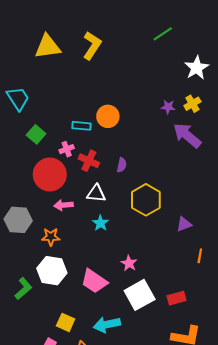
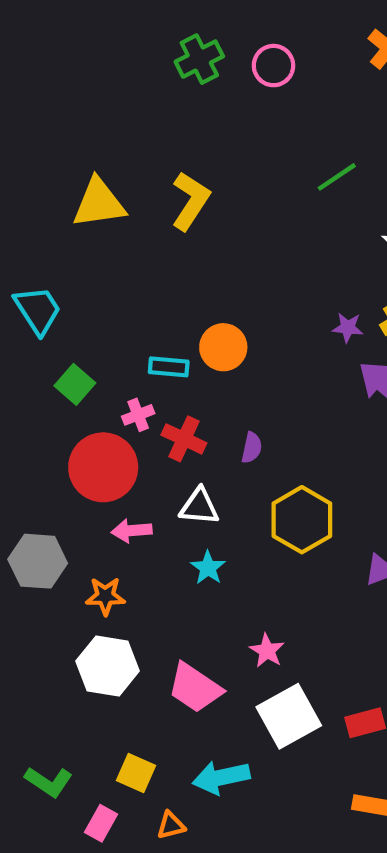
green L-shape: (23, 289) -> (49, 782), moved, turned 75

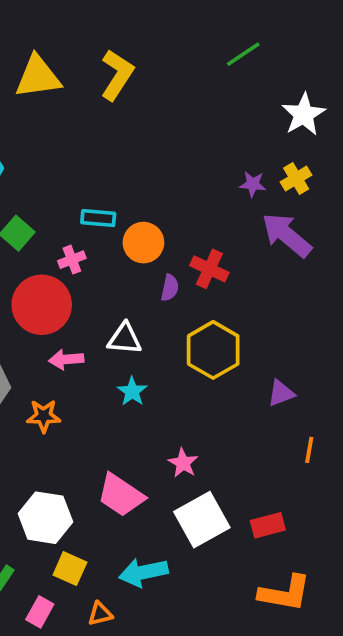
orange circle: (223, 347) -> (143, 243), moved
red cross: (184, 439) -> (209, 269), moved
white hexagon: (108, 666) -> (45, 518), moved

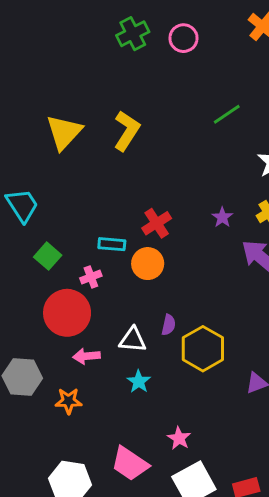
yellow triangle: (38, 77) -> (64, 132), turned -39
purple star: (253, 184) -> (222, 217), moved, turned 30
red cross: (209, 269) -> (157, 223), moved, turned 32
purple semicircle: (170, 288) -> (169, 325), moved

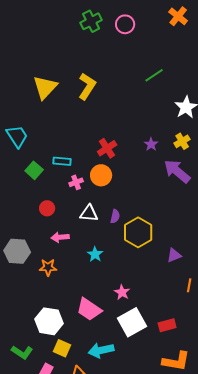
cyan rectangle: (112, 244) -> (62, 161), moved
pink cross: (91, 277) -> (76, 182), moved
red circle: (67, 313) -> (47, 208), size x0.5
white triangle: (133, 340) -> (89, 213), moved

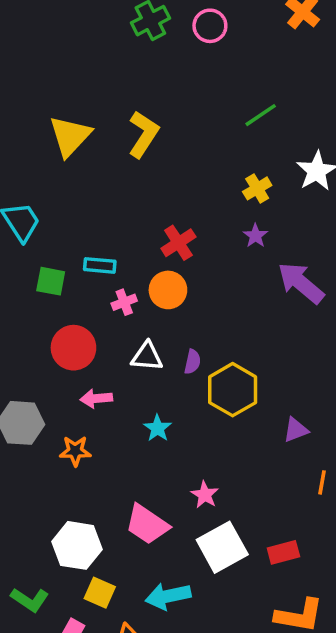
yellow cross: (182, 141) -> (257, 188), moved
green square: (34, 170) -> (51, 281), turned -30
red circle: (47, 208) -> (73, 348), size x1.6

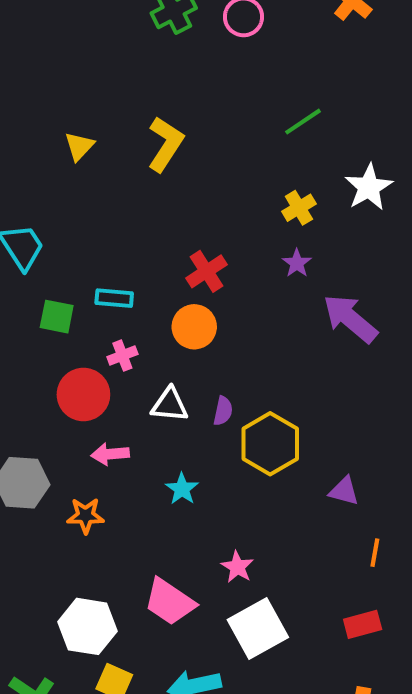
yellow triangle: (70, 136) -> (79, 146), size x0.6
pink cross: (124, 302) -> (122, 356), moved
purple triangle: (296, 430) -> (344, 491), turned 36
red rectangle: (283, 552) -> (363, 624), moved

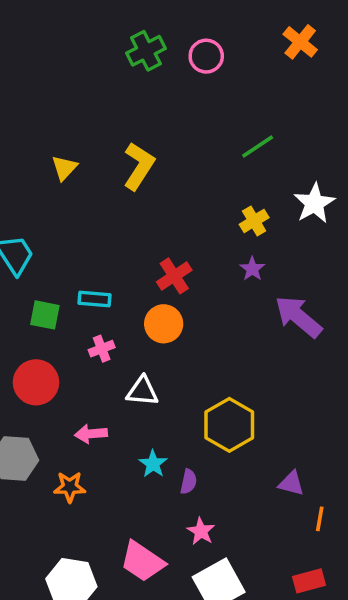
red circle: (83, 395) -> (36, 382), moved
purple semicircle: (223, 411) -> (188, 482), moved
purple triangle: (344, 491) -> (291, 483), moved

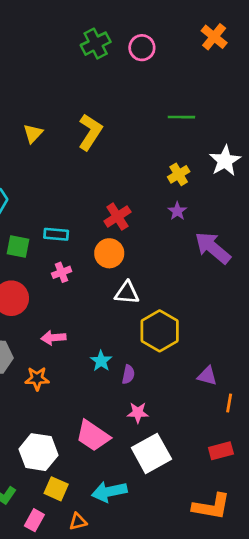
green line: (258, 147) -> (181, 117), turned 35
white triangle: (142, 391) -> (127, 293), moved
pink star: (201, 531) -> (138, 413), turned -30

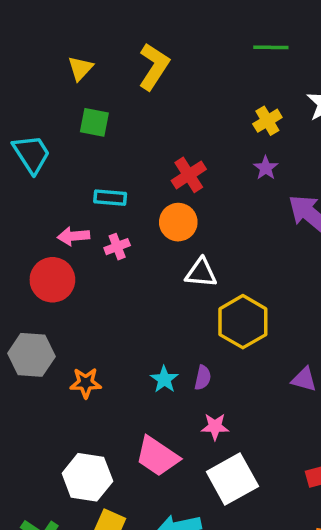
green square: (18, 246) -> (94, 122), moved
pink arrow: (53, 338) -> (73, 236), moved
cyan star: (101, 361) -> (164, 379), moved

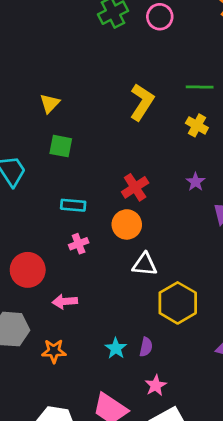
yellow L-shape: (154, 67) -> (142, 102), moved
yellow cross: (267, 121) -> (197, 125), moved, turned -30
pink arrow: (73, 236) -> (65, 302), moved
pink star: (215, 427) -> (156, 385), turned -30

